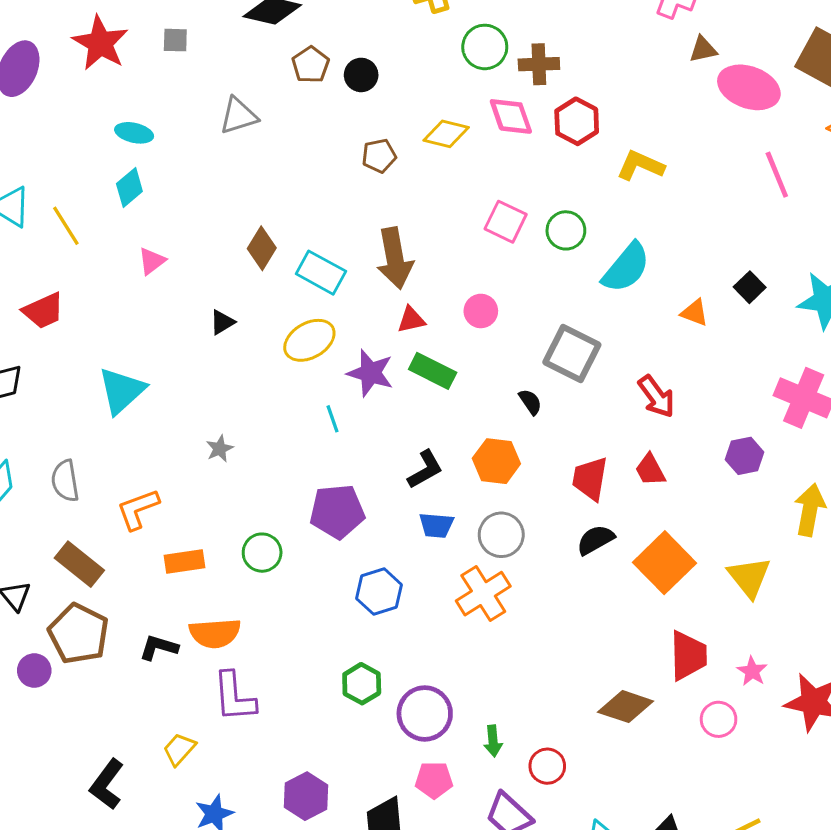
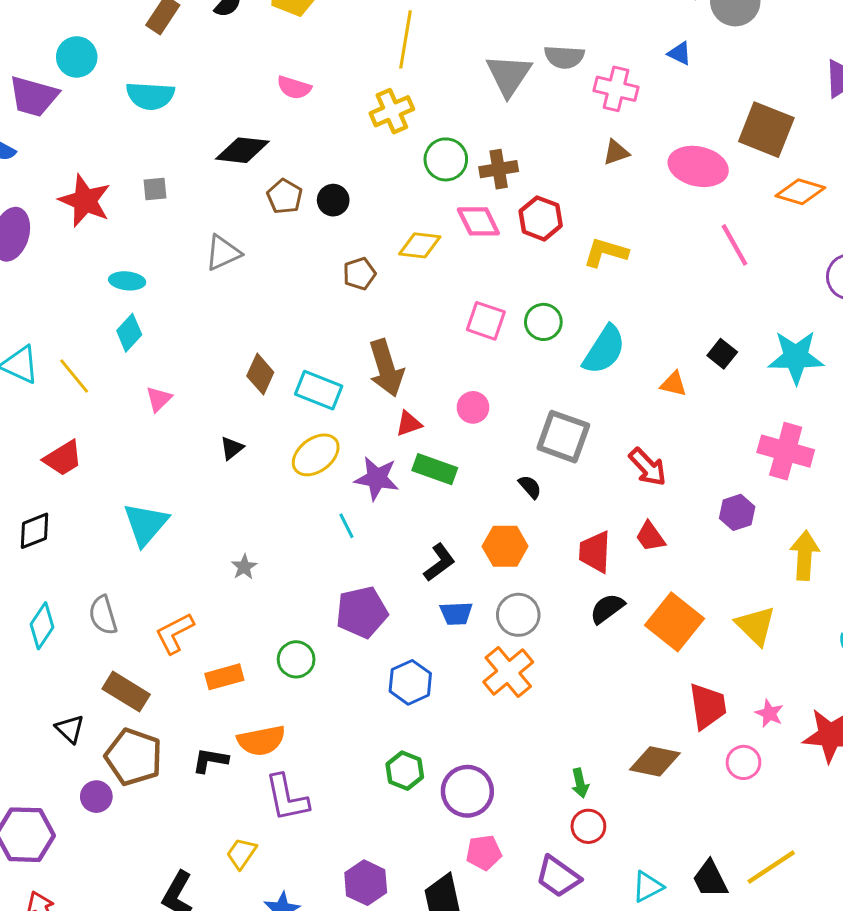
brown triangle: (703, 49) -> (616, 152), moved
green arrow: (493, 741) -> (580, 783), moved

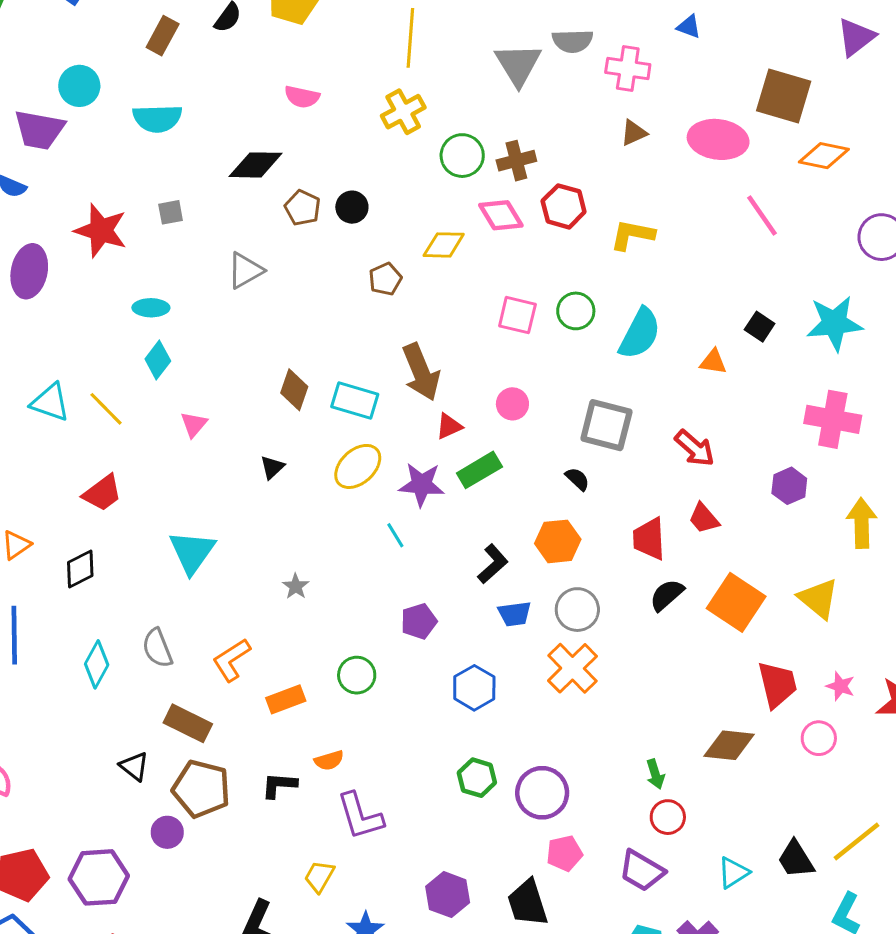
green rectangle: (435, 469) -> (479, 470), turned -45
purple pentagon: (362, 612) -> (419, 621), size x0.7
orange semicircle: (261, 741) -> (329, 760), size x0.6

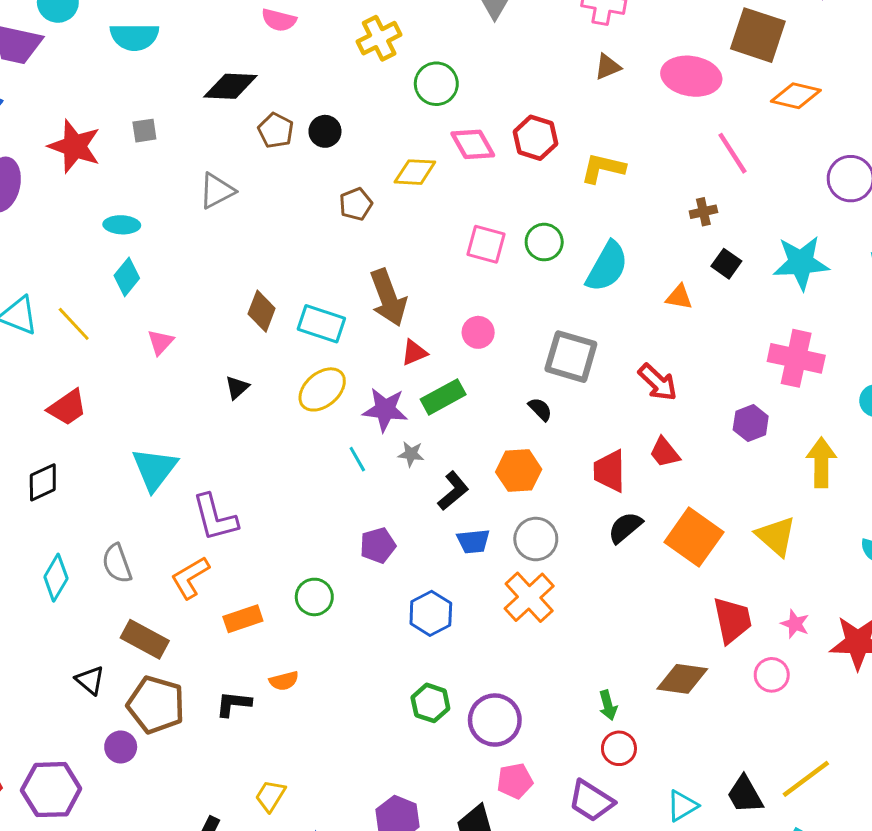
brown cross: (516, 161) -> (703, 212), moved, size x0.7
gray star: (296, 586) -> (411, 454), moved, turned -30
purple L-shape: (360, 816) -> (215, 518), moved

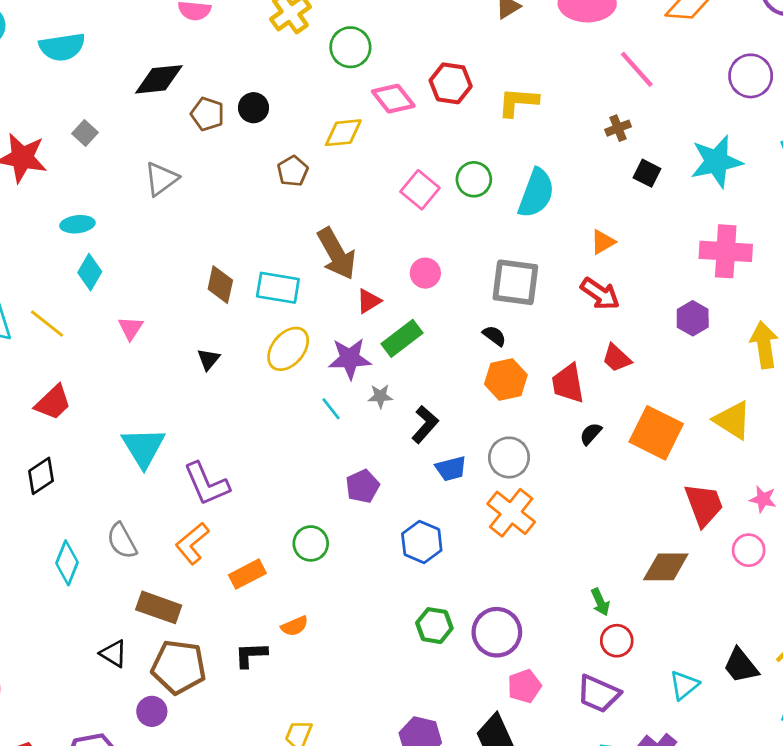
gray square: (144, 131) -> (85, 133), turned -30
pink square: (486, 244) -> (420, 190), turned 33
orange triangle: (679, 297) -> (603, 242), moved, turned -32
orange hexagon: (519, 471) -> (506, 379), moved
black semicircle: (625, 527) -> (591, 434), size x0.7

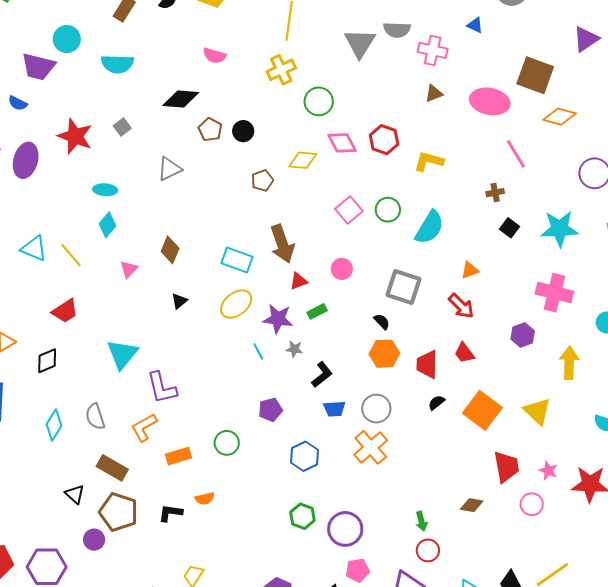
brown diamond: (220, 285) -> (170, 250), moved
green rectangle: (402, 338) -> (317, 311), size x0.7
brown diamond: (666, 567) -> (472, 505), size x0.7

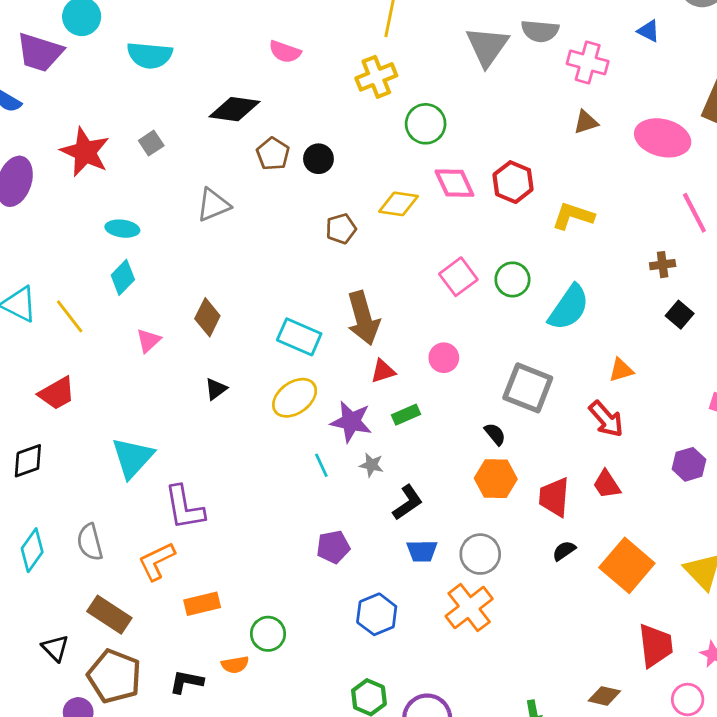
green circle: (227, 443) -> (268, 634), moved

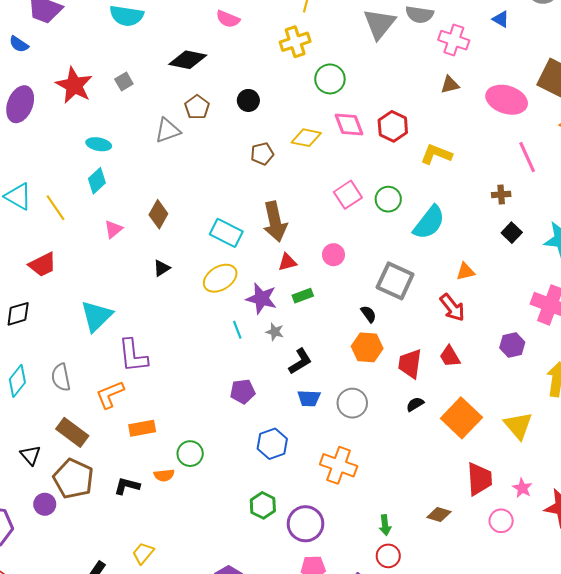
brown pentagon: (273, 154) -> (197, 107), moved
orange cross: (469, 608) -> (339, 465), moved, turned -36

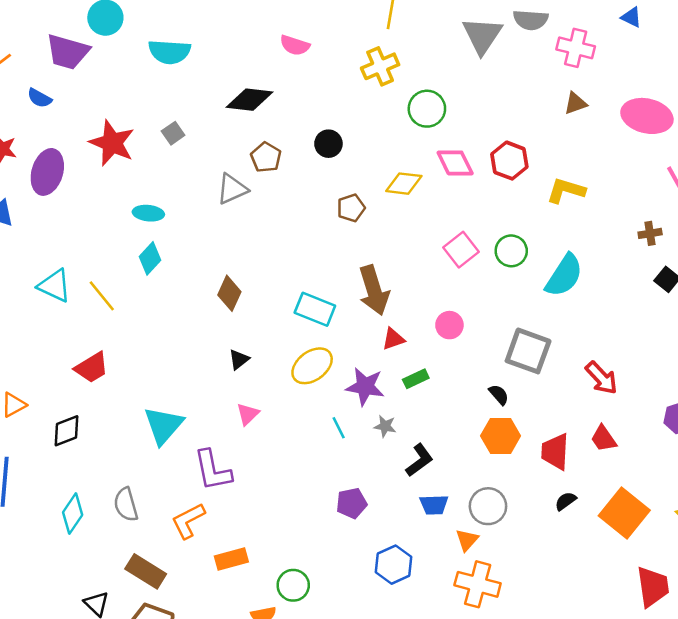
pink triangle: (113, 229) -> (248, 414), moved
orange triangle: (466, 271) -> (467, 540), moved, turned -30

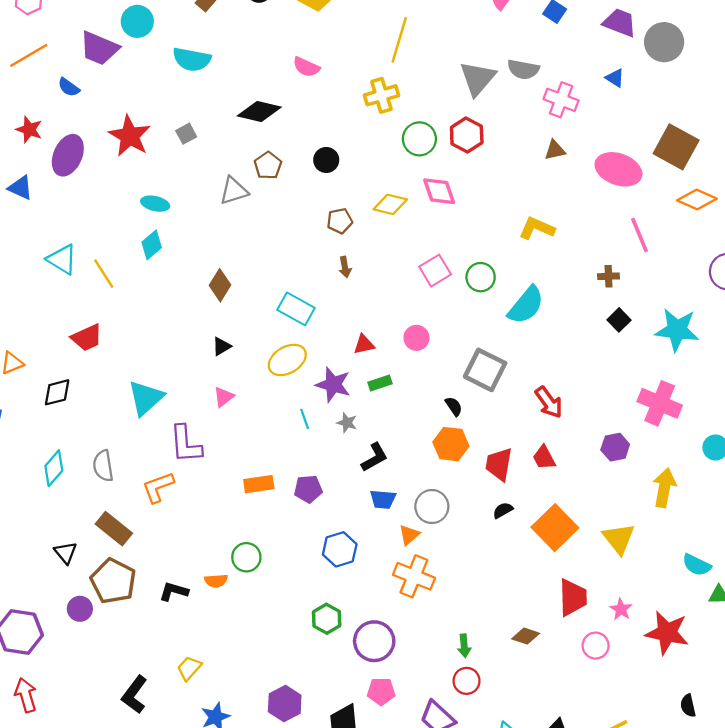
red hexagon: (509, 161) -> (467, 135), moved
brown arrow: (374, 290) -> (345, 267), moved, size x0.5
orange rectangle: (231, 559) -> (259, 484), moved

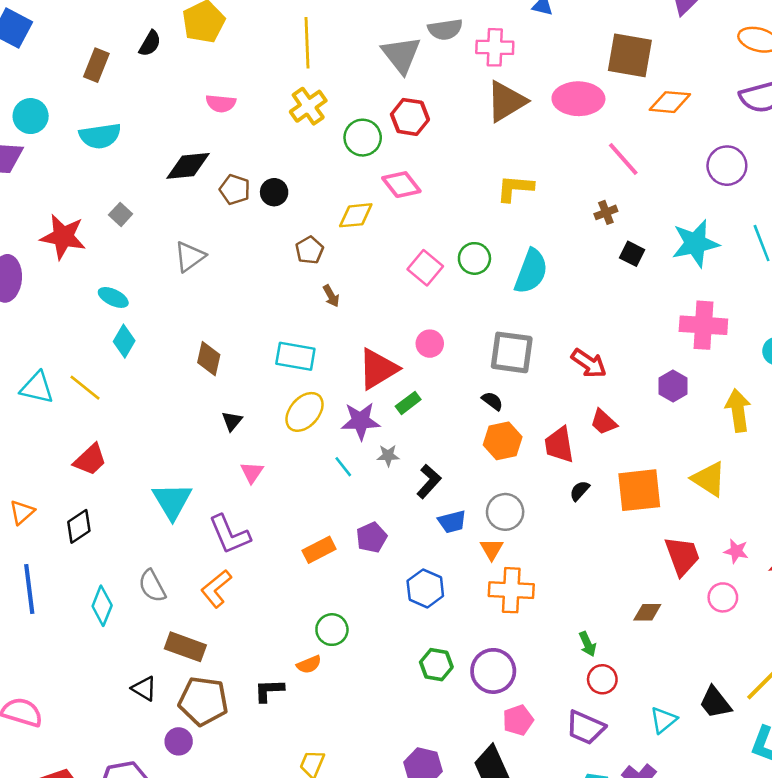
brown triangle: (555, 150) -> (506, 101), size x1.8
brown pentagon: (268, 166) -> (235, 189), moved
cyan ellipse: (155, 204) -> (113, 297), turned 32
red triangle: (364, 344) -> (378, 369), size x1.8
orange square: (555, 528) -> (639, 490), turned -33

